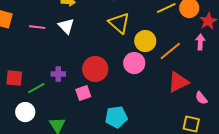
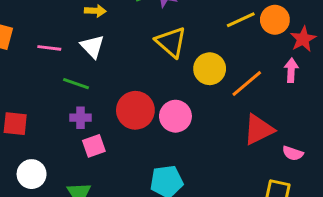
pink circle: (134, 63) -> (175, 116), moved
green line: (36, 88) -> (76, 84), moved, turned 48
pink square: (83, 93) -> (94, 146), moved
pink semicircle: (201, 98) -> (293, 153), turned -32

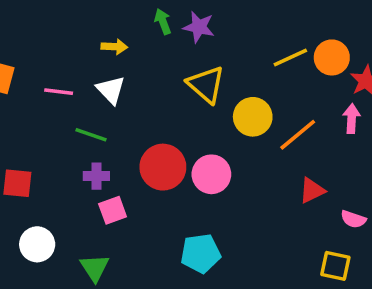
red triangle: (259, 130) -> (312, 190), size x0.7

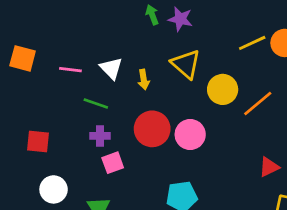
yellow arrow: (114, 47) -> (144, 80), moved, turned 78
red triangle: (312, 190) -> (269, 167), moved

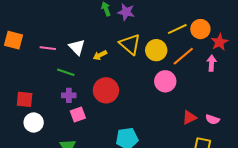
yellow arrow: (144, 80) -> (100, 55), turned 72
yellow circle: (223, 89) -> (156, 50), moved
orange line: (258, 104) -> (183, 56), moved
pink circle: (190, 134) -> (165, 81), moved
white circle: (54, 189) -> (34, 122), moved

